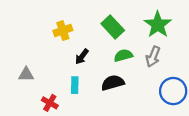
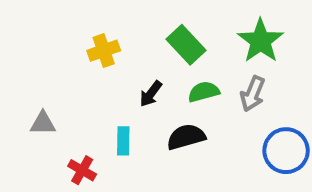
black arrow: (82, 57) -> (151, 94), moved

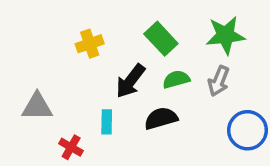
green star: (261, 41) -> (225, 35), turned 30
black arrow: (151, 94) -> (130, 81), size x1.5
gray triangle: (43, 123) -> (37, 106), size x1.4

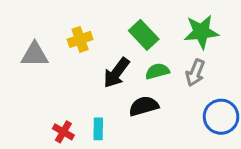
gray triangle: (37, 106) -> (35, 55), moved
cyan rectangle: (107, 122) -> (98, 129), moved

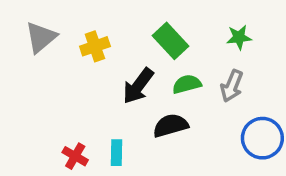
green star: (201, 32) -> (239, 37), size x0.6
gray triangle: (35, 55) -> (41, 37), moved, turned -40

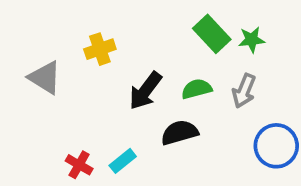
gray triangle: (41, 37) -> (45, 78), moved, turned -48
green rectangle: (171, 41) -> (212, 34), moved
cyan rectangle: (117, 153) -> (123, 161), turned 50

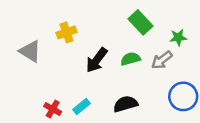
green star: (252, 40) -> (178, 37), moved
gray arrow: (244, 91) -> (162, 60), turned 30
black semicircle: (180, 133) -> (125, 104), moved

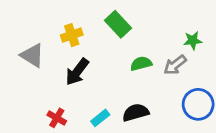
green rectangle: (141, 22) -> (118, 24), moved
black arrow: (97, 60) -> (77, 72), moved
cyan rectangle: (82, 106) -> (100, 118), moved

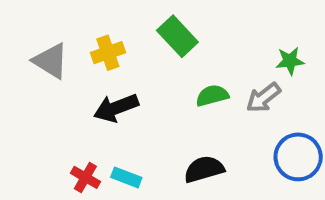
gray triangle: (32, 55) -> (51, 61), moved
black arrow: (77, 72) -> (116, 108), turned 32
cyan rectangle: (100, 118) -> (126, 177), moved, turned 60

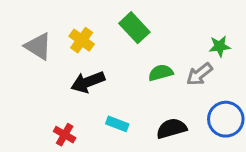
yellow cross: (108, 53) -> (82, 40), turned -35
black semicircle: (204, 169) -> (172, 128), moved
cyan rectangle: (126, 177) -> (117, 124), moved

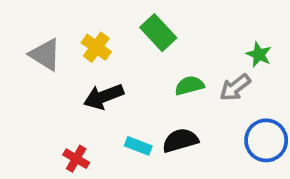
green star: (220, 46) -> (259, 55), turned 30
black semicircle: (172, 128) -> (180, 140), moved

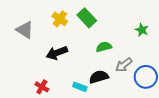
yellow cross: (96, 47) -> (60, 19), moved
gray arrow: (235, 87) -> (124, 65), moved
cyan rectangle: (138, 146) -> (80, 87), moved

